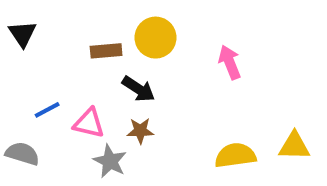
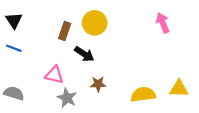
brown rectangle: (106, 51) -> (65, 31), turned -66
pink arrow: (230, 62) -> (163, 23), moved
blue line: (47, 110) -> (14, 48), moved, turned 49
brown star: (140, 131) -> (98, 84), moved

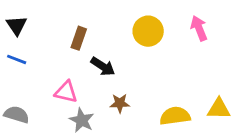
yellow circle: (95, 23) -> (148, 31), moved

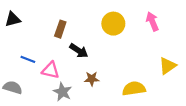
black triangle: (17, 25) -> (13, 19), turned 49
blue line: (17, 59) -> (28, 59), moved
yellow triangle: (219, 109) -> (167, 66), moved, turned -36

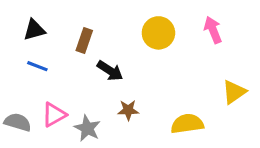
black triangle: (13, 19) -> (34, 30), moved
blue line: (28, 59) -> (37, 66), moved
pink triangle: (51, 70) -> (54, 115), moved, turned -42

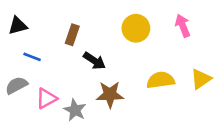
black triangle: (34, 30) -> (18, 26), moved
brown star: (128, 110) -> (110, 94), size x1.5
gray semicircle: (18, 122) -> (16, 85), moved, turned -45
yellow semicircle: (187, 124) -> (161, 80), moved

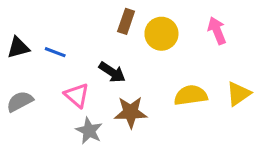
black triangle: (18, 26) -> (18, 48), moved
brown rectangle: (72, 35) -> (126, 21), moved
blue line: (32, 57) -> (55, 52), moved
pink triangle: (46, 98) -> (77, 95), moved, turned -50

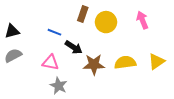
blue line: (55, 52) -> (54, 32), moved
pink triangle: (77, 95) -> (50, 62), turned -30
gray semicircle: (20, 101) -> (13, 55), moved
brown star: (131, 112) -> (94, 64), moved

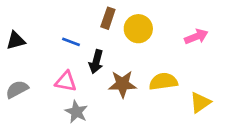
pink arrow: (142, 20) -> (196, 37), moved, turned 90
black arrow: (74, 47) -> (96, 62), turned 72
gray semicircle: (13, 55) -> (17, 89), moved
yellow triangle: (156, 61) -> (200, 103), moved

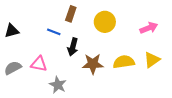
brown rectangle: (108, 18) -> (71, 14), moved
pink triangle: (66, 81) -> (39, 64), moved
yellow triangle: (200, 103) -> (152, 60), moved

